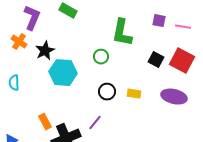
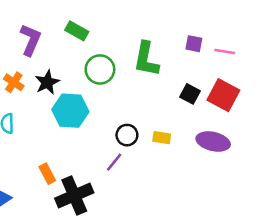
orange cross: (19, 42) -> (14, 82), moved
green circle: (101, 57) -> (100, 69), moved, size x1.5
purple line: (95, 123) -> (114, 162), moved

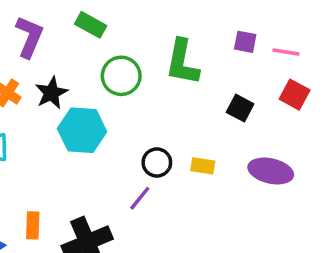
red square: (223, 95) -> (295, 95), moved, size x0.7
orange rectangle: (47, 174) -> (33, 225), moved, turned 30

